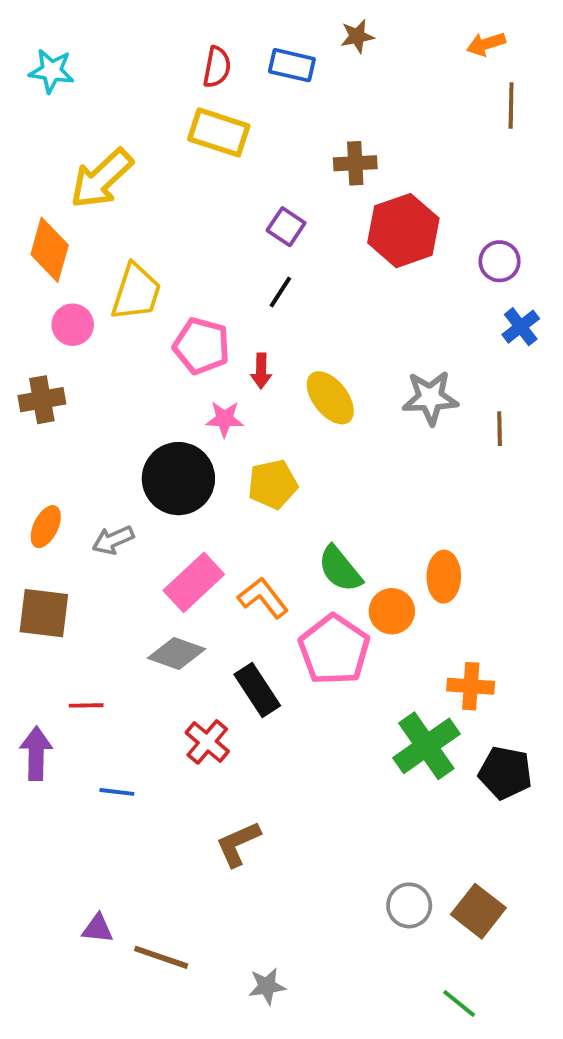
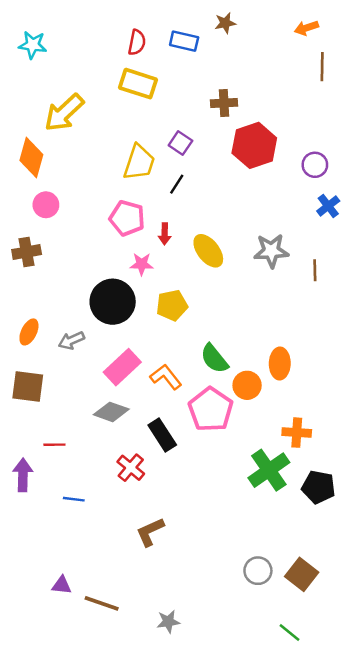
yellow trapezoid: (136, 292) -> (139, 162), moved

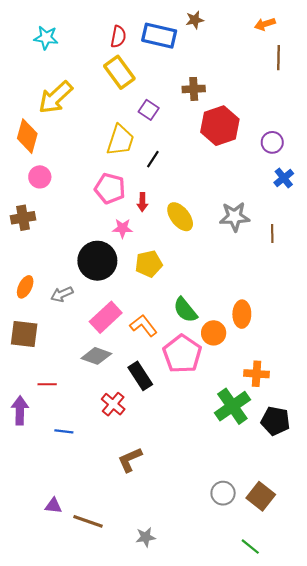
blue rectangle: (184, 41) -> (159, 36), size x1.4
cyan star: (33, 45) -> (46, 38), moved
yellow rectangle: (138, 84) -> (119, 72), turned 36
purple square: (180, 143) -> (149, 110), moved

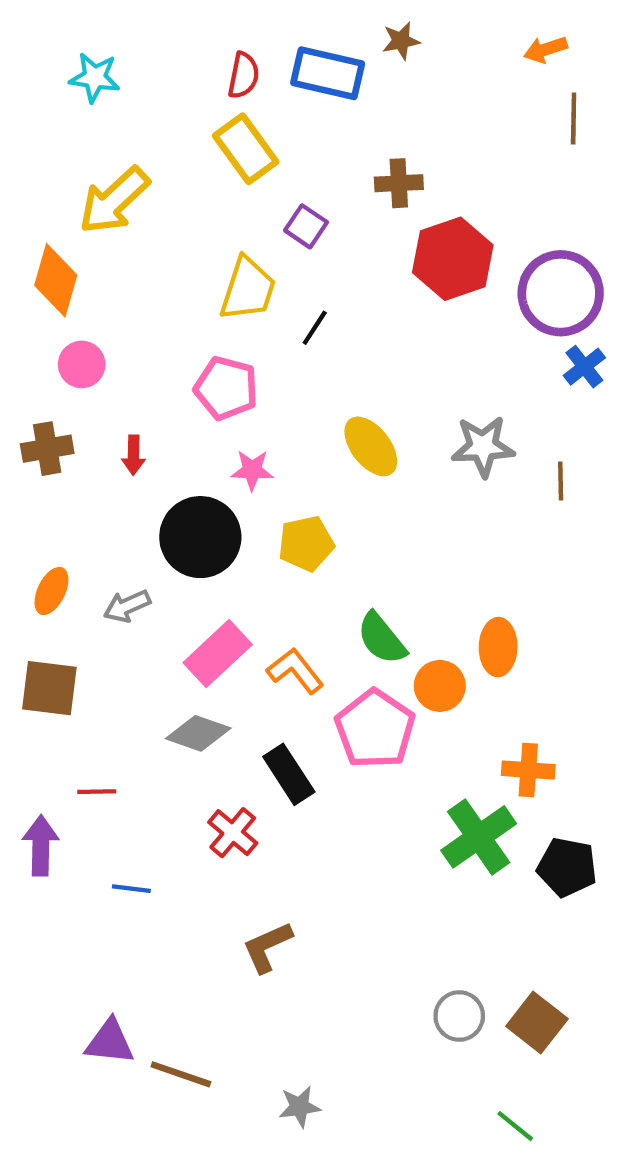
purple circle: (272, 142) -> (561, 293), size x1.8
red arrow: (142, 202) -> (133, 455), moved
purple triangle: (53, 506) -> (110, 1042), size x1.4

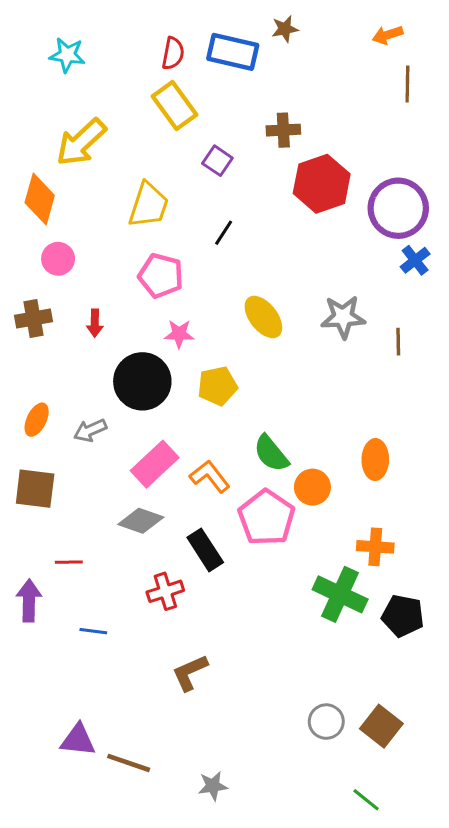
yellow trapezoid: (248, 289) -> (148, 205), moved
orange ellipse: (498, 647) -> (375, 460), moved
red cross: (233, 833) -> (165, 591), turned 32
green cross: (479, 837) -> (340, 594), turned -30

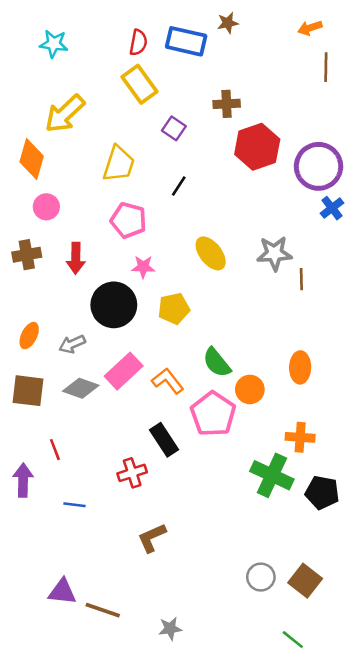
red arrow: (95, 323) -> (76, 258), size x1.4
brown line: (398, 342) -> (301, 279), moved
gray diamond: (141, 521) -> (81, 388), moved
red line: (69, 562) -> (55, 450), turned 70

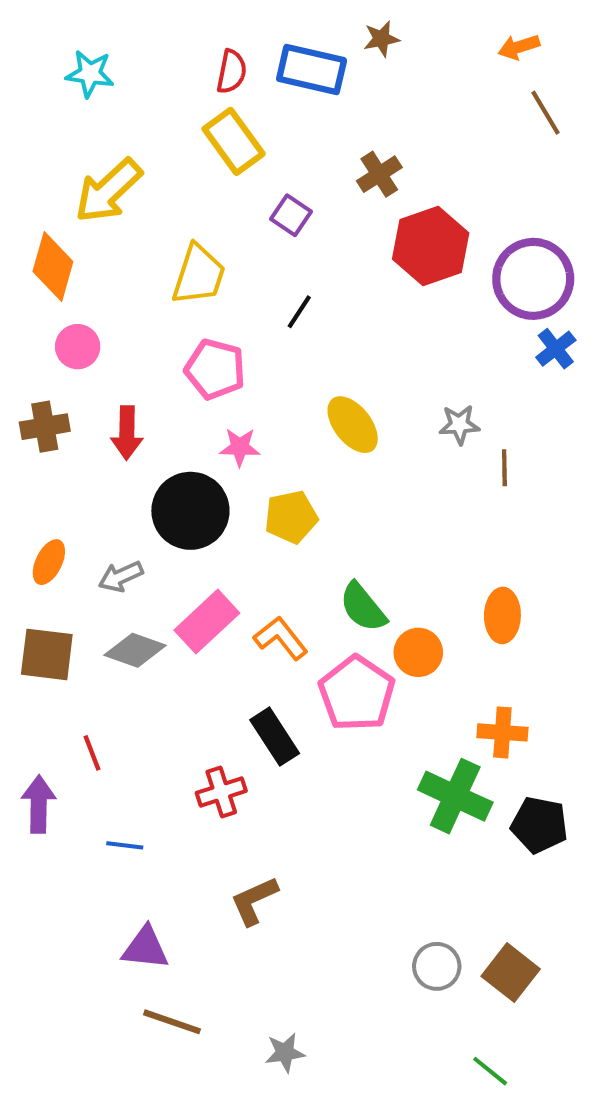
brown line: (326, 67) -> (546, 113), turned -32
brown cross: (227, 104) -> (379, 174), turned -30
gray star: (274, 253) -> (459, 425), size x0.7
purple triangle: (62, 592) -> (145, 948), moved

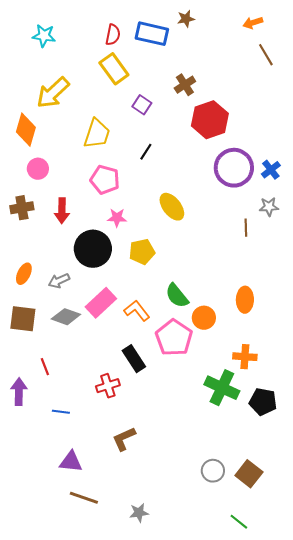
purple circle: (533, 279) -> (234, 168), moved
gray star: (459, 425) -> (269, 207), moved

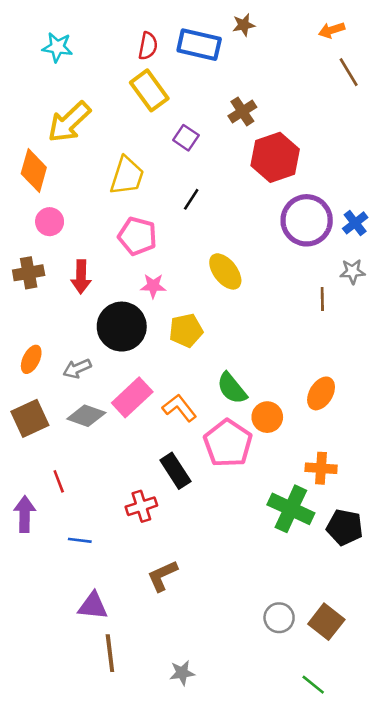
orange ellipse: (245, 300) -> (321, 393), turned 30
brown square: (23, 319) -> (30, 418), turned -32
brown line: (84, 498) -> (110, 653), turned 64

